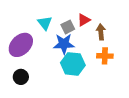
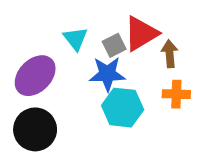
red triangle: (84, 20) -> (141, 34), size x1.6
black circle: (21, 77) -> (35, 129), size x1.6

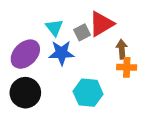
brown arrow: (170, 54) -> (122, 49), moved
blue star: (107, 74) -> (62, 53), moved
cyan hexagon: (123, 108) -> (88, 93), moved

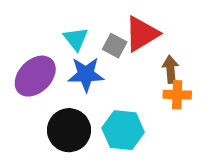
gray square: (82, 32) -> (115, 46), turned -35
black circle: (25, 93) -> (69, 130), moved

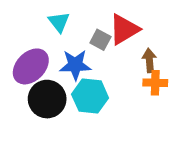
cyan triangle: (76, 39) -> (59, 22), moved
black circle: (69, 130) -> (47, 99), moved
cyan hexagon: (123, 130) -> (90, 96), moved

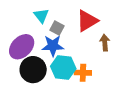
gray square: (100, 40) -> (57, 28), moved
orange cross: (155, 83) -> (83, 73), moved

